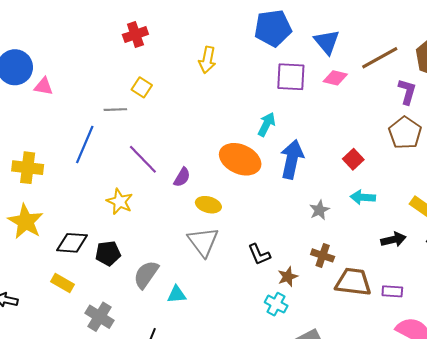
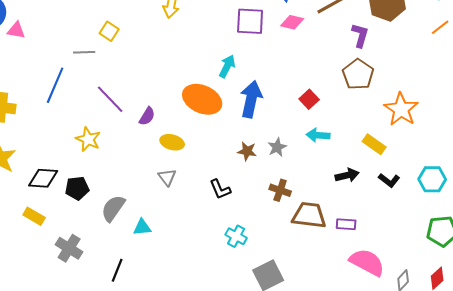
gray triangle: (203, 242) -> (167, 177), size x0.6
brown star: (288, 277) -> (247, 151), moved, turned 30

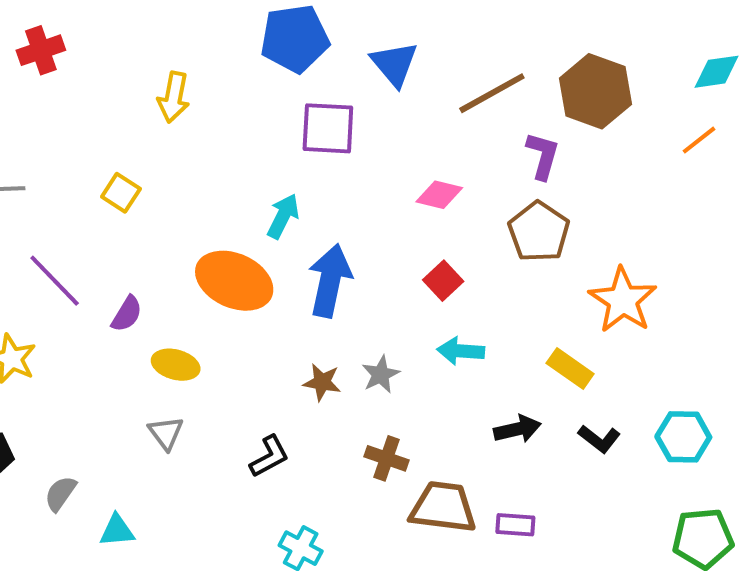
pink diamond: (292, 22) -> (439, 195), moved
yellow square: (109, 31) -> (121, 193), moved
black L-shape: (220, 189) -> (269, 456), turned -95
gray semicircle: (113, 208) -> (60, 494), size x0.7

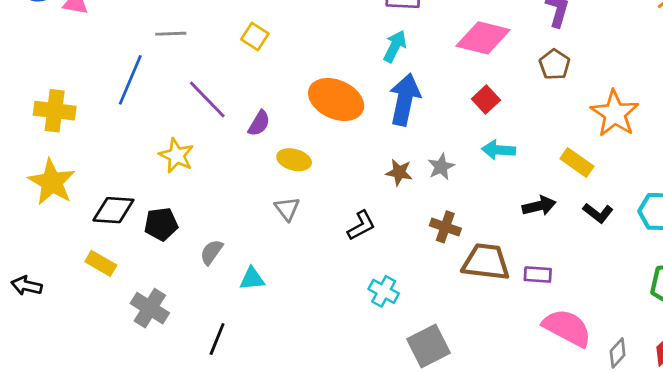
pink diamond: (439, 195) -> (483, 38), size x1.6
cyan arrow: (283, 216) -> (395, 46), moved
brown pentagon: (539, 232) -> (555, 64), size x0.7

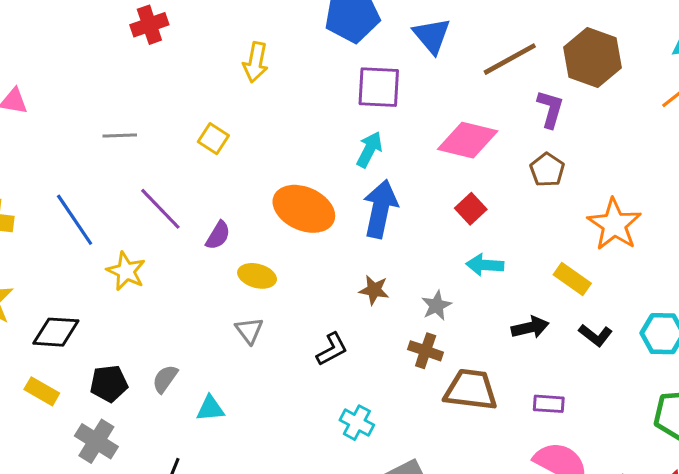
blue line: (130, 80) -> (75, 220), moved, turned -57
gray star: (441, 167) -> (436, 306), moved
black pentagon: (161, 224) -> (109, 384), moved
purple rectangle: (538, 275) -> (549, 404), moved

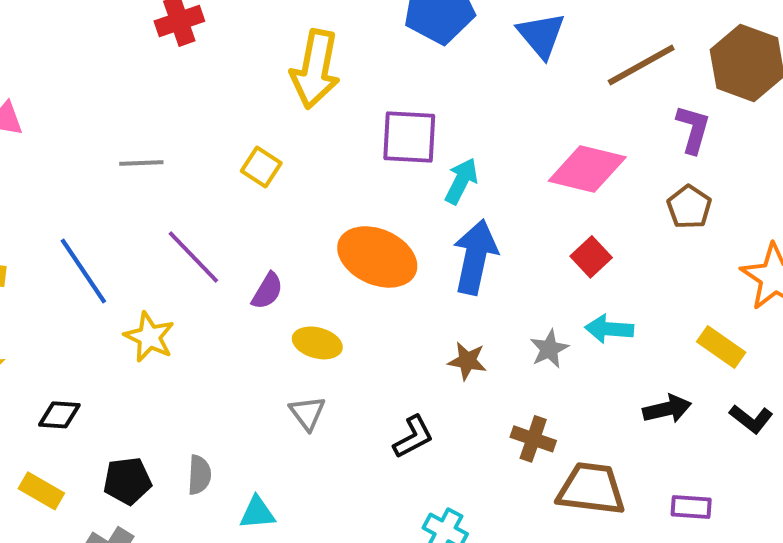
yellow arrow: (255, 62) -> (315, 69), size x1.5
purple square: (379, 87) -> (409, 137), moved
gray star: (436, 306) -> (549, 349), moved
black diamond: (56, 332) -> (59, 415), size x0.7
gray semicircle: (165, 379) -> (199, 475), turned 148

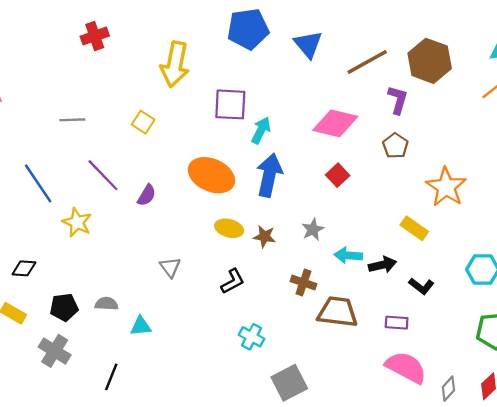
cyan arrow: (609, 329) -> (348, 255), moved
yellow ellipse: (317, 343) -> (229, 228), moved
black L-shape: (751, 419) -> (421, 286), moved
gray semicircle: (199, 475) -> (107, 304), turned -90

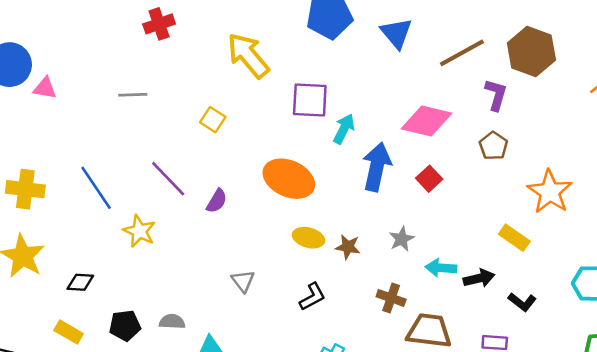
yellow arrow: (175, 64) -> (248, 55), turned 129
gray line: (72, 120) -> (133, 95), moved
blue arrow: (269, 175) -> (377, 167), moved

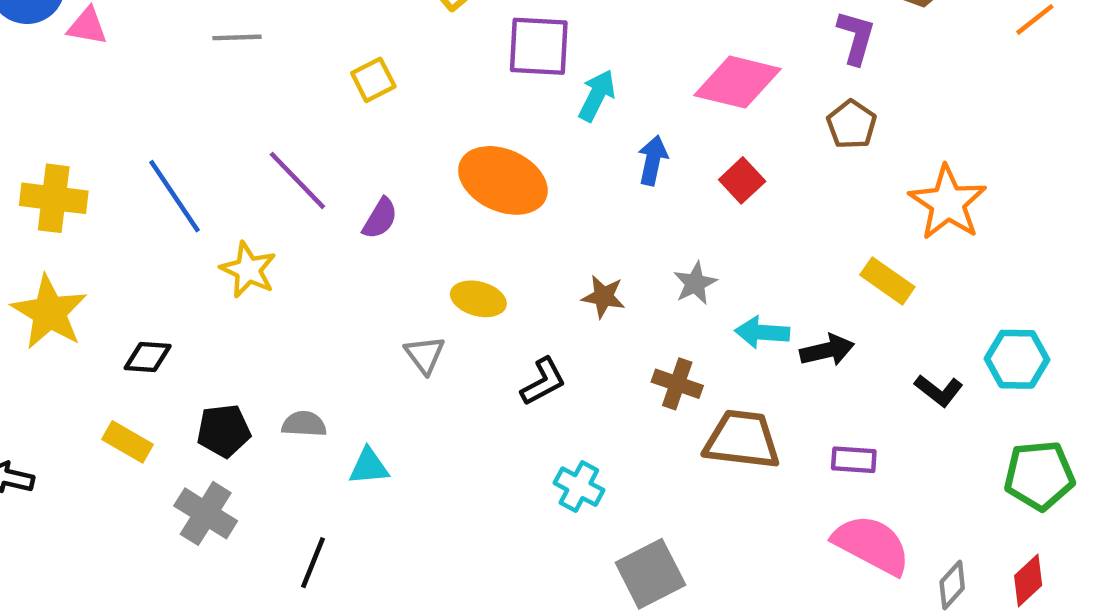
yellow square: (213, 120) -> (373, 80), turned 30
blue arrow: (377, 167) -> (653, 160), size x0.6
yellow ellipse: (308, 238) -> (478, 299), moved
black L-shape: (522, 302) -> (939, 390), moved

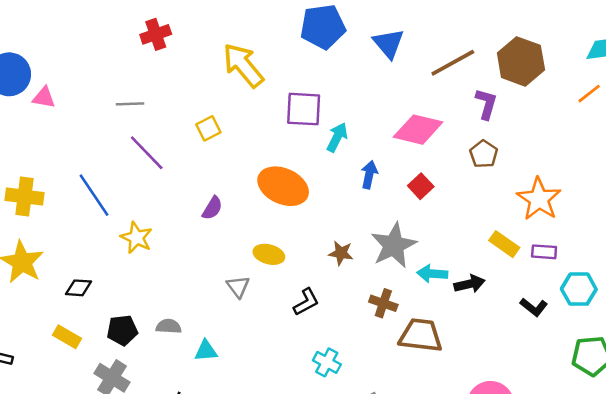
purple line: (297, 180) -> (147, 153), moved
gray star: (695, 283) -> (394, 245), size x1.8
purple rectangle: (854, 460) -> (544, 252), moved

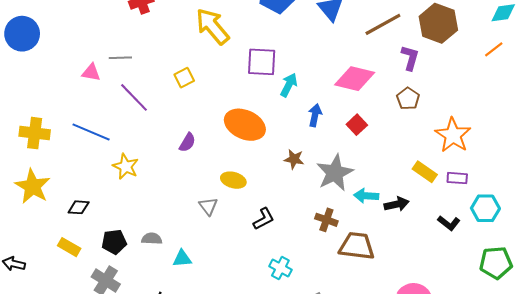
pink triangle: (44, 97) -> (91, 72), moved
blue line: (94, 195) -> (91, 132), turned -33
brown star: (341, 253) -> (294, 159), moved

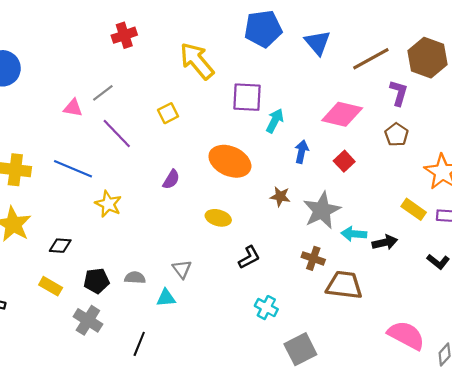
gray line: (120, 58) -> (103, 93), turned -35
gray triangle: (208, 206) -> (182, 269), moved

